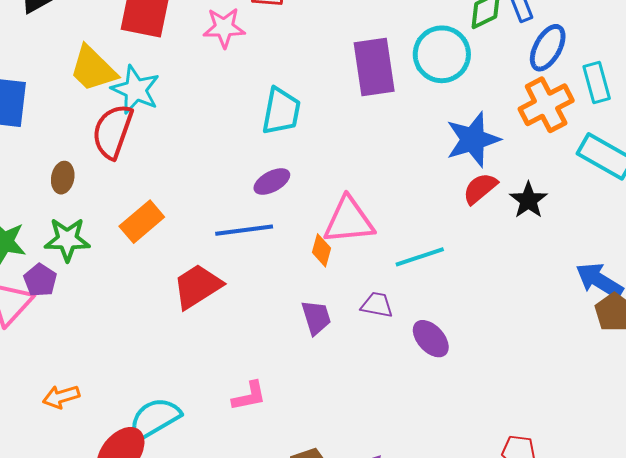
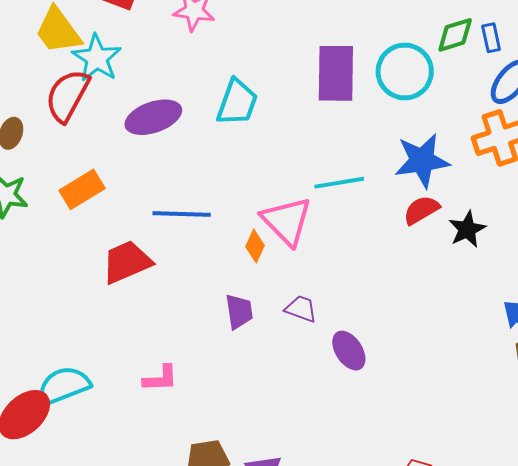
purple ellipse: (272, 181) -> (153, 117), moved, size x1.5
pink triangle: (349, 221) -> (287, 221), turned 42
cyan line: (420, 257) -> (339, 183), moved

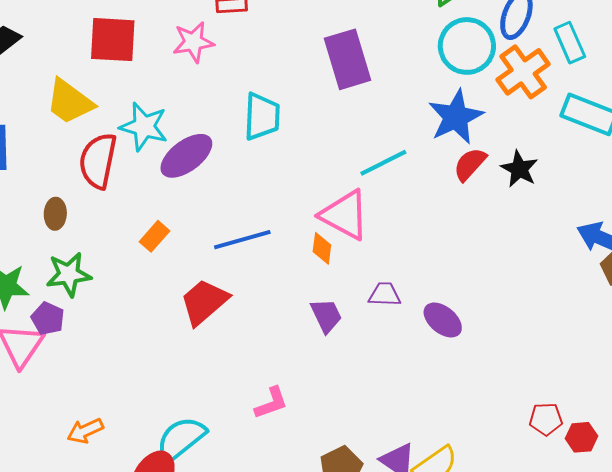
cyan star: (97, 58) -> (144, 127), moved
cyan circle: (405, 72) -> (467, 46), moved
orange rectangle: (82, 189) -> (155, 236), moved, size x0.7

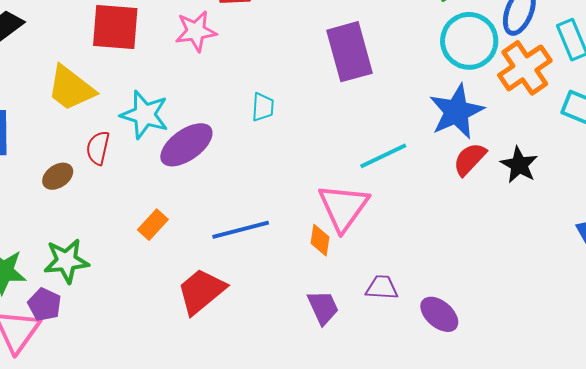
cyan trapezoid: (262, 117) -> (263, 107), size x0.6
red semicircle: (98, 161) -> (98, 148), size x0.6
brown ellipse: (55, 214) -> (58, 176), moved, turned 52
pink triangle: (345, 215) -> (343, 207), turned 36

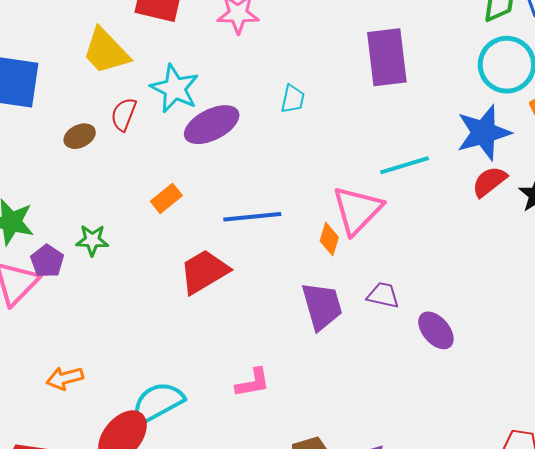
green star: (66, 261) -> (92, 240), moved, size x0.7
purple trapezoid: (323, 307) -> (322, 306), size x1.4

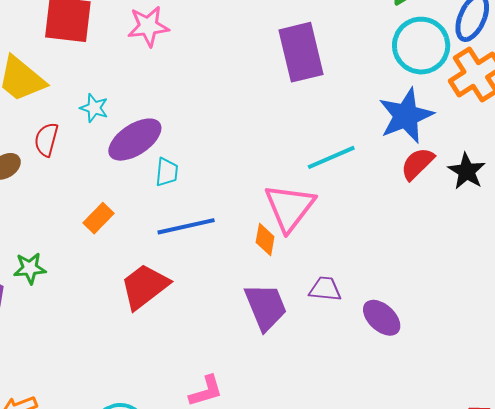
cyan star: (175, 88) -> (94, 108), size x0.6
cyan trapezoid: (293, 99) -> (167, 172), moved

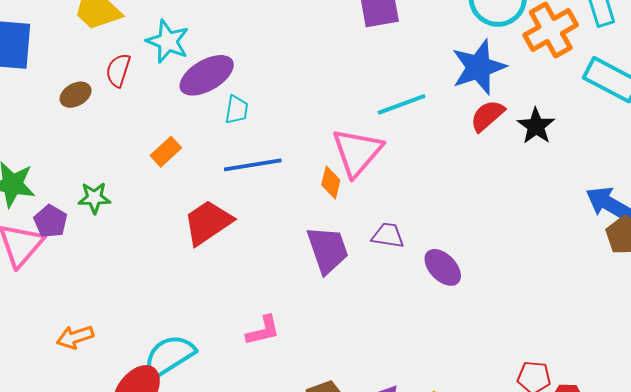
cyan star: (94, 108) -> (168, 41), size x1.5

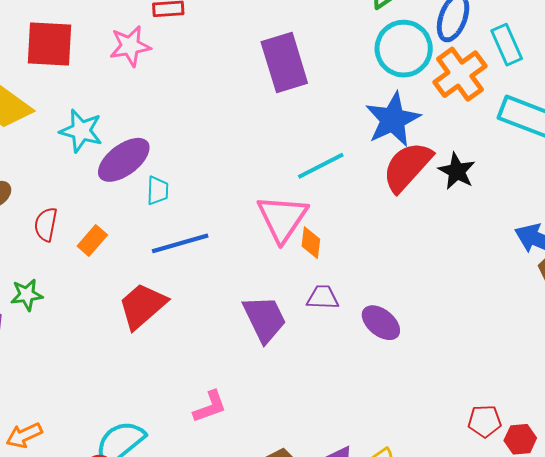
red semicircle: (118, 70) -> (46, 224), moved
red semicircle: (487, 116) -> (407, 167), size x1.5
orange diamond: (331, 183) -> (311, 243), moved

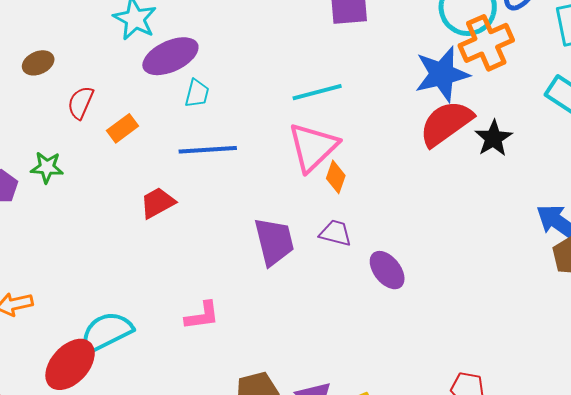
orange cross: (460, 74) -> (486, 43), moved
cyan line: (321, 166) -> (317, 92), moved
red trapezoid: (142, 306) -> (158, 203), size x0.7

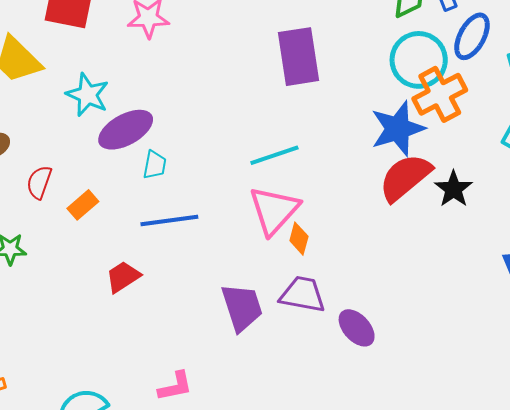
purple trapezoid: (336, 233) -> (303, 294), size x1.4

